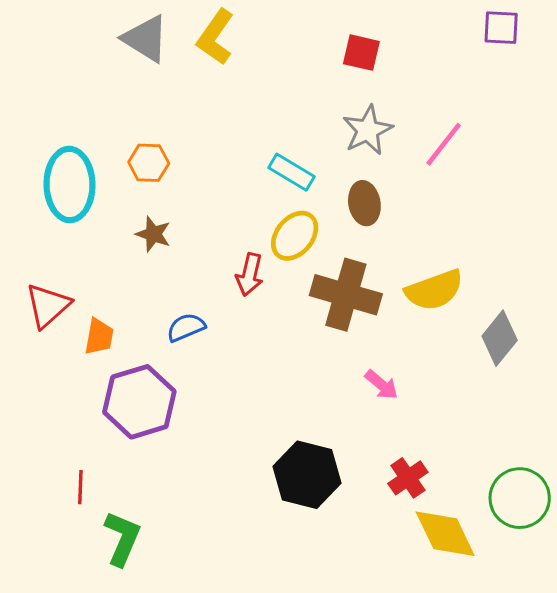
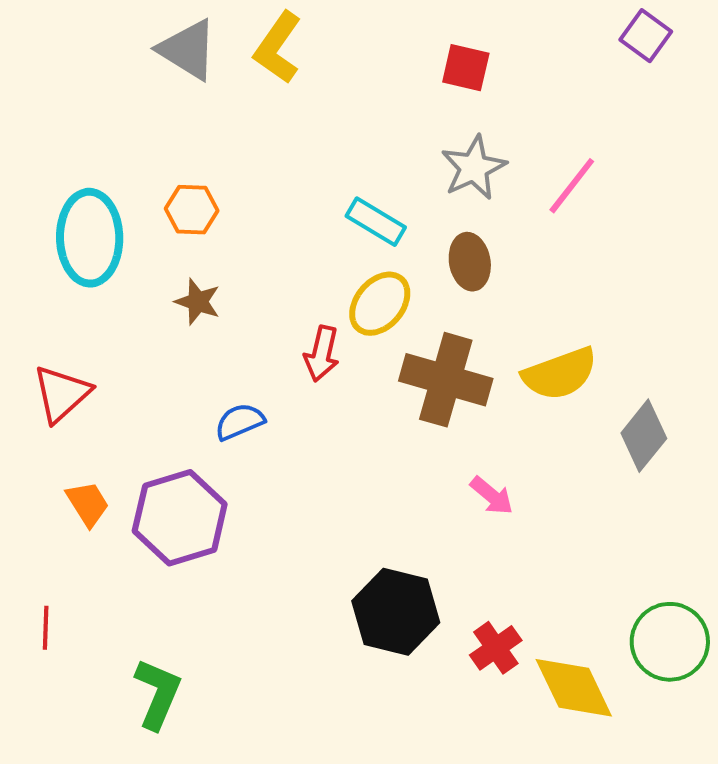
purple square: (501, 28) -> (646, 36), turned 33
orange trapezoid: (99, 337) -> (88, 504), moved, turned -42
red cross: (408, 478) -> (496, 648), moved
red line: (80, 487) -> (46, 628), moved

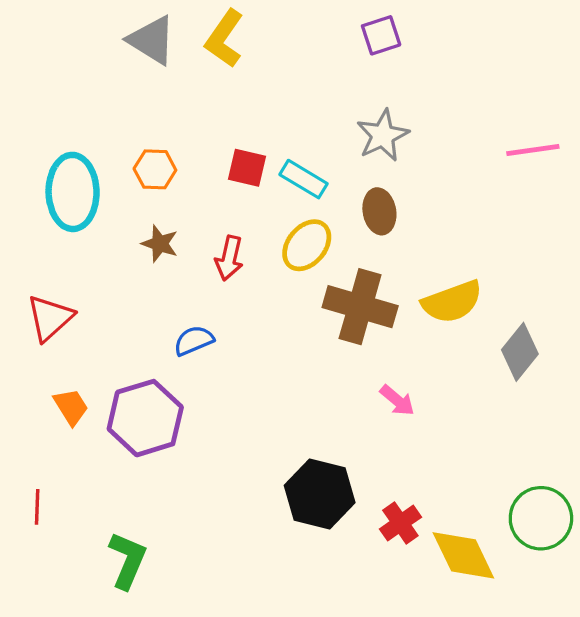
purple square: (646, 36) -> (381, 35), moved, turned 36
red square: (466, 68) -> (247, 168), moved
pink line: (572, 186) -> (533, 150), moved, turned 44
red arrow: (322, 354) -> (229, 258), moved

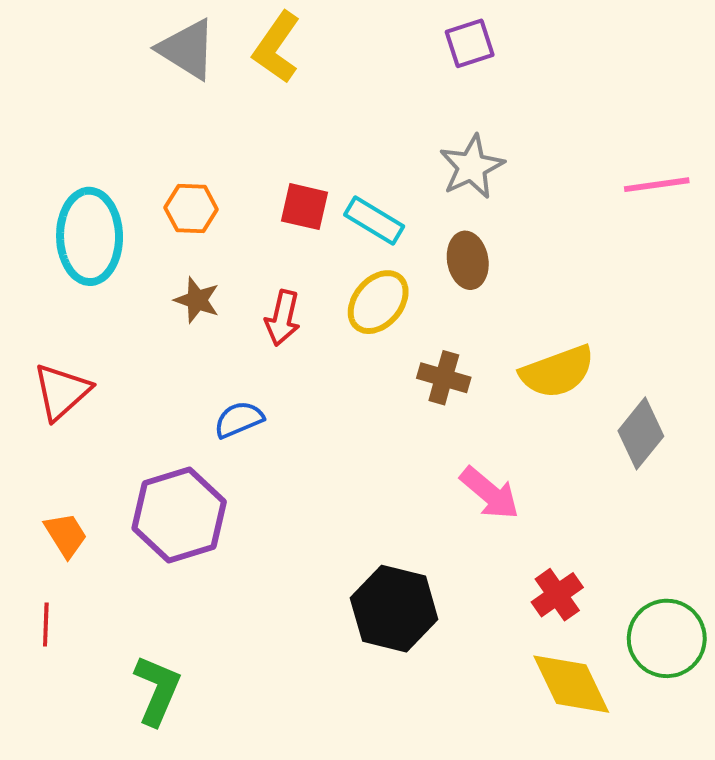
brown cross: (360, 307) -> (444, 378), size x0.6
pink arrow: (397, 400) -> (490, 493), size x1.4
orange trapezoid: (71, 407) -> (66, 535), moved
red cross: (400, 523) -> (557, 595), moved

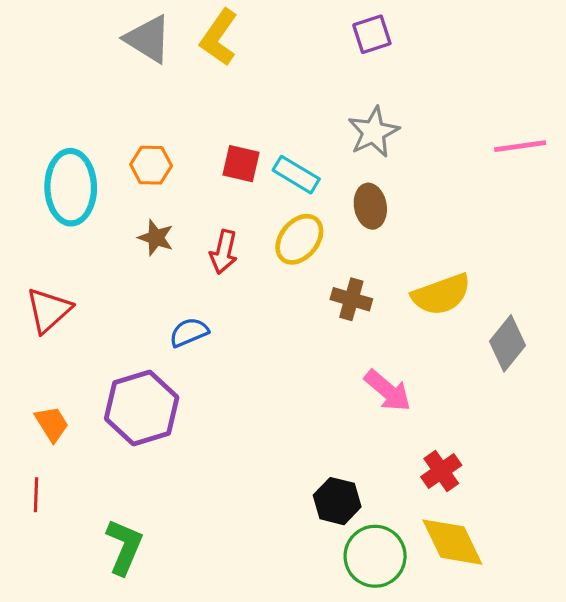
black hexagon: (394, 609) -> (337, 501), moved, size x0.7
green circle: (667, 638) -> (375, 556), moved

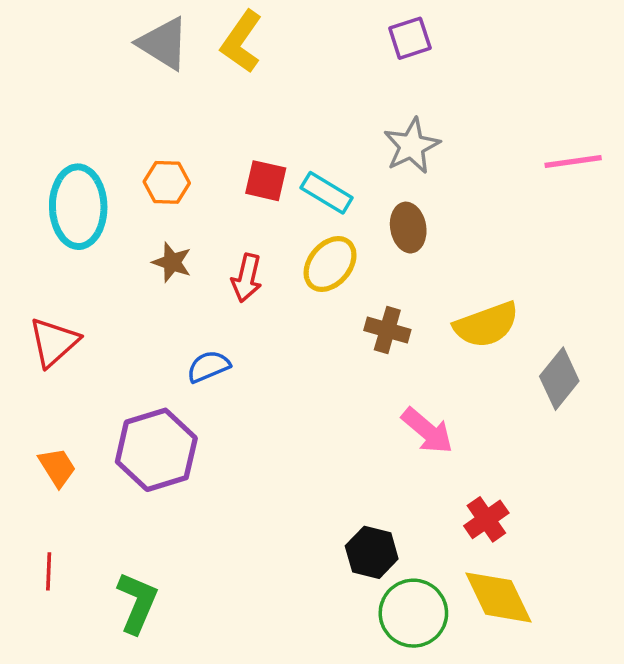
red line: (36, 495) -> (49, 571), moved

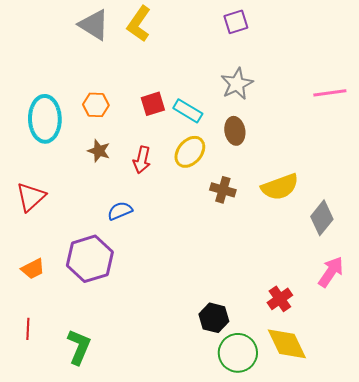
red square: (266, 181) -> (153, 104), turned -30
pink arrow: (427, 431) -> (331, 272), moved, turned -96
orange trapezoid: (57, 467) -> (33, 269), turned 95

